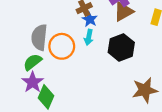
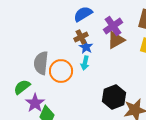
black hexagon: (121, 47) -> (114, 97), moved
green semicircle: (33, 62) -> (22, 87), moved

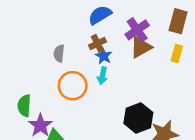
gray semicircle: (41, 63) -> (59, 53), moved, size x0.6
green semicircle: (22, 87) -> (24, 106), turned -48

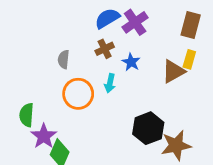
purple cross: (137, 30) -> (135, 22), moved
brown triangle: (141, 47) -> (173, 71), moved
blue star: (104, 56) -> (131, 62), moved

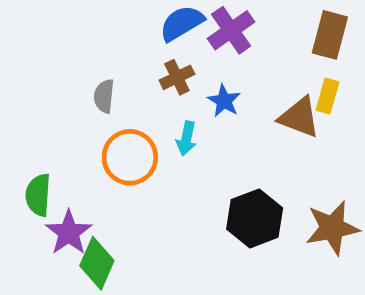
brown triangle: (173, 71) -> (299, 117), turned 50
brown star: (176, 145) -> (332, 228), moved

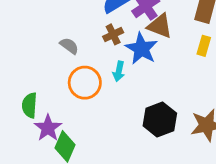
gray semicircle: (104, 96) -> (69, 46), turned 120
blue star: (224, 101) -> (141, 49), size x1.6
brown triangle: (299, 117) -> (160, 26), moved

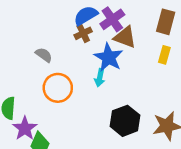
brown cross: (113, 34) -> (83, 33), moved
cyan arrow: (119, 71) -> (100, 78), moved

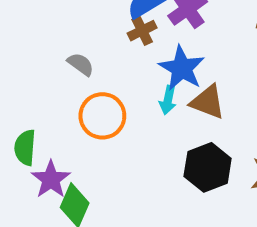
brown triangle: (125, 37) -> (208, 102), moved

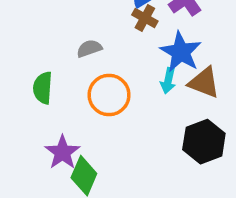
brown cross: (142, 31) -> (145, 18), turned -35
gray semicircle: (81, 64) -> (89, 48), turned -55
green semicircle: (25, 148) -> (43, 88), moved

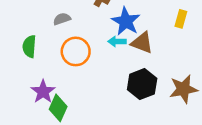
cyan arrow: (168, 81) -> (117, 41), turned 78

